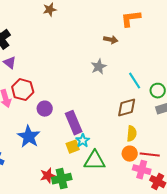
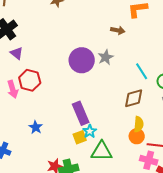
purple circle: (45, 109) -> (82, 60), moved, size x1.6
blue star: (29, 137) -> (36, 127), size x0.6
orange circle: (130, 154) -> (137, 136), moved

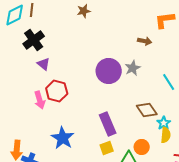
brown diamond: (134, 98) -> (147, 110), moved, turned 70
blue star: (36, 127) -> (63, 138), size x1.6
cyan star: (90, 131) -> (164, 123), moved
orange circle: (137, 136) -> (142, 147), moved

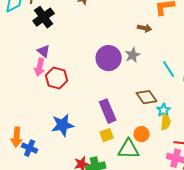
black cross: (34, 40) -> (44, 17), moved
pink arrow: (40, 100) -> (40, 67), moved, turned 30
blue star: (63, 138) -> (63, 125), turned 30

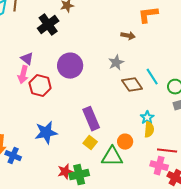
black cross: (44, 17) -> (48, 25), moved
purple circle: (109, 58) -> (70, 66), moved
brown diamond: (147, 97) -> (132, 85), moved
yellow square: (107, 135) -> (90, 143), turned -32

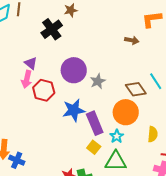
gray star: (116, 63) -> (98, 81), moved
cyan star: (147, 118) -> (117, 136), moved
blue star: (46, 133) -> (74, 110), moved
orange circle: (125, 142) -> (126, 112), moved, size x1.6

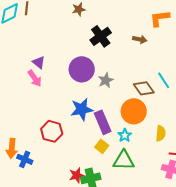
black cross: (52, 29) -> (101, 36), moved
pink arrow: (27, 79) -> (35, 78), turned -48
red hexagon: (44, 90) -> (52, 131), moved

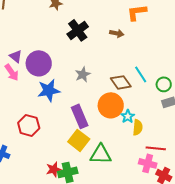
purple circle: (82, 69) -> (39, 63), moved
blue star: (82, 109) -> (49, 90), moved
cyan star: (125, 135) -> (128, 116), moved
yellow square: (102, 146) -> (79, 140), size x1.5

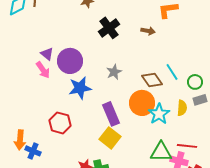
cyan star: (128, 116) -> (159, 114), size x1.5
yellow semicircle: (138, 127) -> (182, 108), moved
green triangle: (101, 154) -> (161, 152), moved

